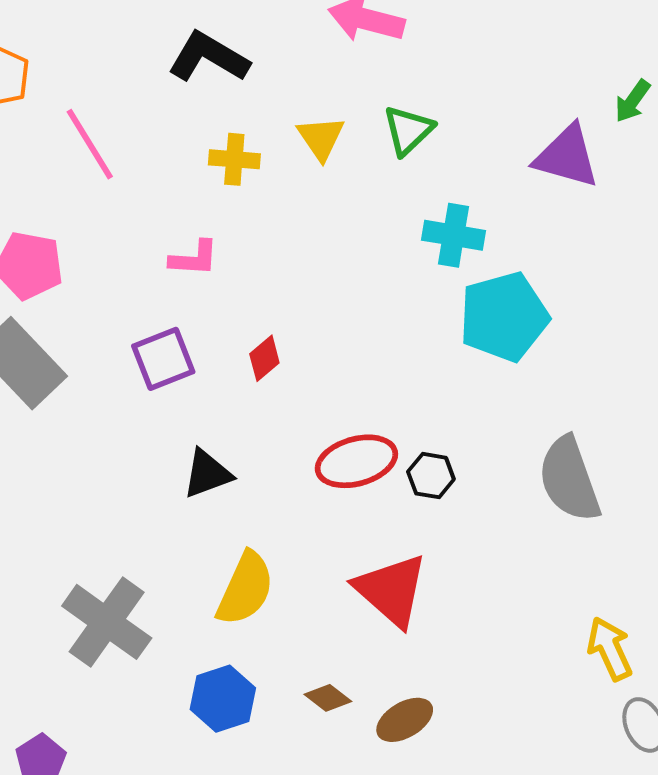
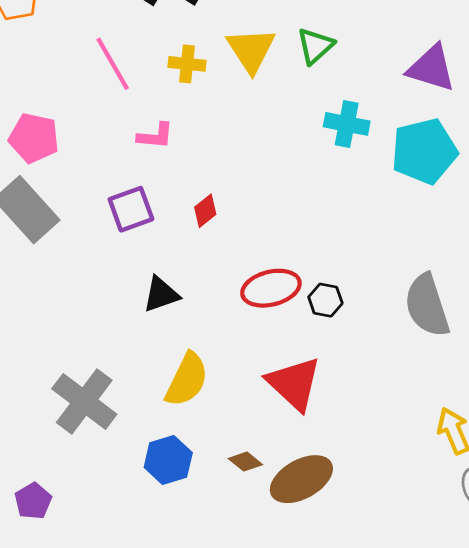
yellow triangle: (321, 138) -> (251, 50), size x1.4
pink line: (90, 144) -> (113, 64), moved
cyan pentagon: (504, 317) -> (424, 151), moved
brown ellipse: (405, 720) -> (301, 479), size x1.5

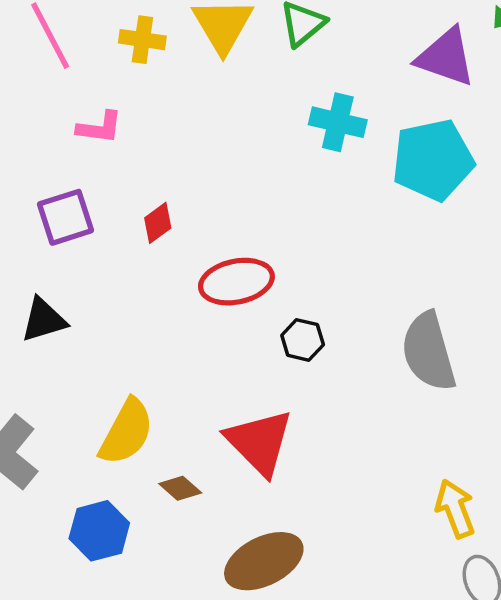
red ellipse: (271, 288) -> (236, 282), moved
black triangle: (161, 294) -> (44, 320), moved
brown diamond: (245, 462) -> (180, 488), moved

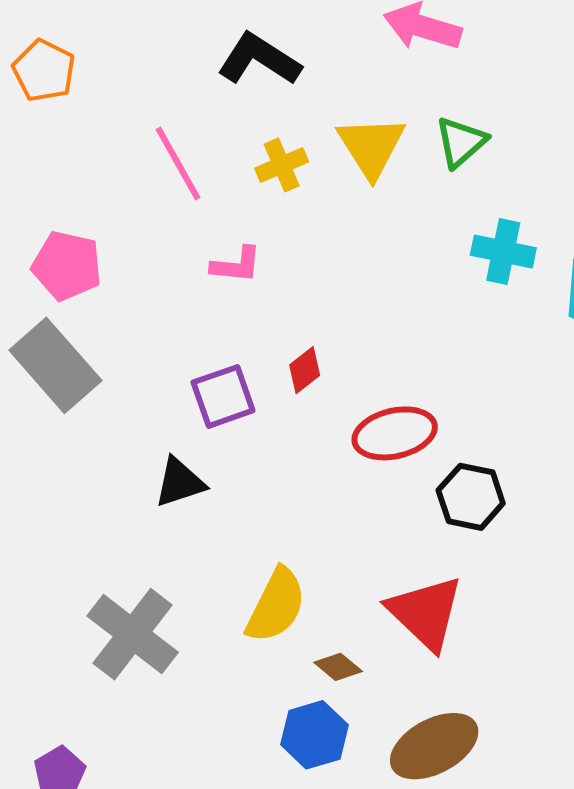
yellow cross: (142, 40) -> (282, 165), turned -30
purple square: (66, 217) -> (223, 396), moved
black hexagon: (303, 340) -> (471, 497), size x1.4
blue hexagon: (99, 531) -> (314, 735), moved

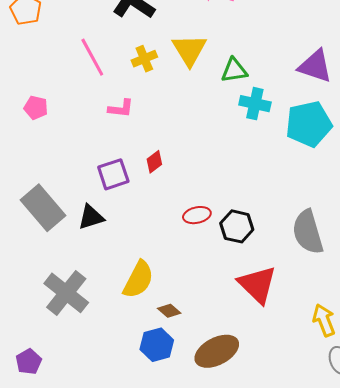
green triangle: (461, 142) -> (234, 70), moved, turned 32
pink pentagon: (67, 266) -> (36, 108), size x0.7
gray rectangle: (55, 365) -> (43, 208), moved
red ellipse: (395, 433) -> (197, 215), moved, size x0.7
red triangle: (425, 613) -> (257, 285), moved

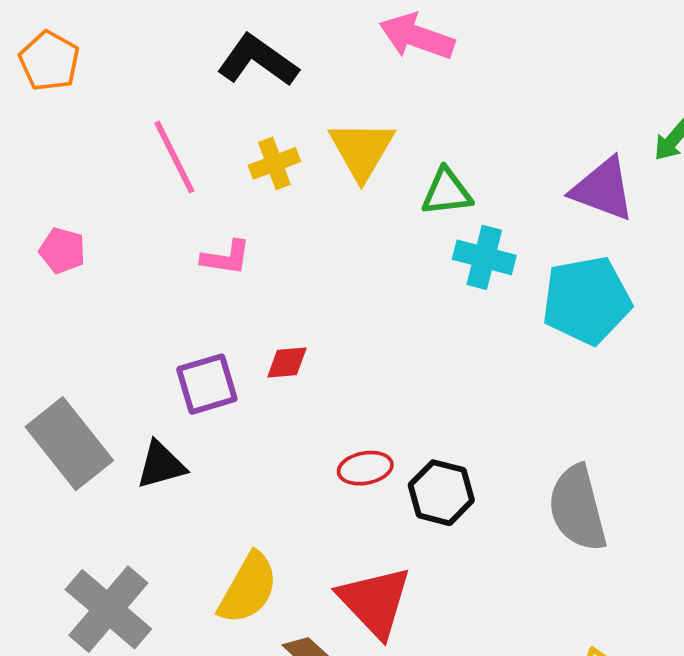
red diamond: (154, 162) -> (287, 362), turned 30
red triangle: (257, 285) -> (375, 602), moved

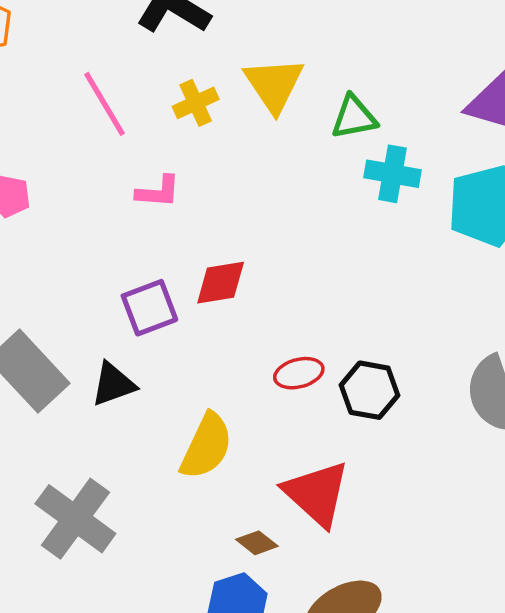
red diamond: (287, 362) -> (221, 283), size x1.4
yellow semicircle: (248, 588) -> (206, 446), moved

